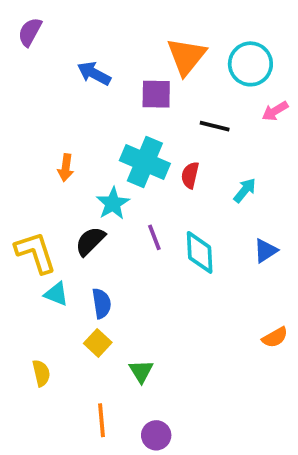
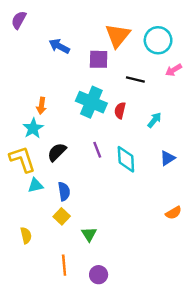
cyan star: (113, 203) -> (33, 128), moved
cyan triangle: (56, 294) -> (35, 185), turned -35

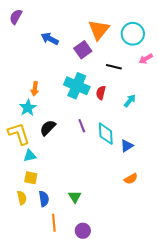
purple square: (99, 59) -> (83, 50), turned -36
blue triangle: (168, 158) -> (127, 146), moved
blue semicircle: (64, 191) -> (44, 199), moved
orange semicircle: (174, 213) -> (131, 179), moved
yellow square: (62, 216) -> (31, 178), moved, turned -32

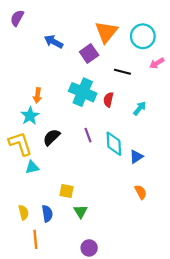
yellow square: (31, 178) -> (67, 191), moved
orange semicircle: (131, 179) -> (141, 192), turned -88
orange line: (54, 223) -> (35, 239), moved

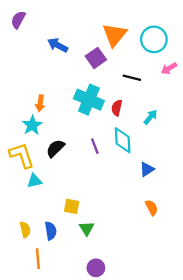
cyan diamond: (114, 144) -> (123, 140), moved

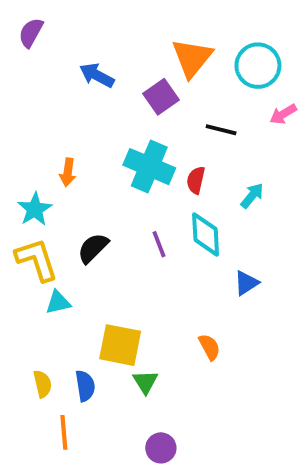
cyan star: (32, 125) -> (35, 209), moved
yellow square: (72, 206) -> (120, 345), size x1.6
orange semicircle: (152, 208) -> (209, 347), moved

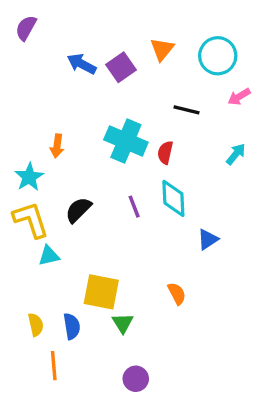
orange triangle: (192, 58) -> (162, 49), size x0.7
purple square: (161, 97) -> (121, 67), moved
cyan arrow: (252, 196) -> (236, 154), moved

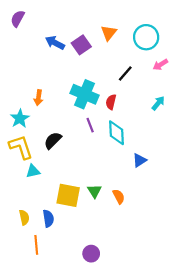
black line: (187, 110) -> (125, 73), turned -63
purple line: (134, 207) -> (90, 125), moved
green triangle: (123, 323) -> (94, 191), moved

